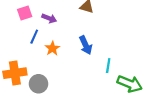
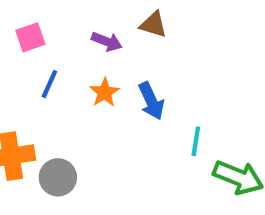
purple arrow: (49, 18) -> (107, 42), moved
orange star: (52, 48) -> (105, 92), moved

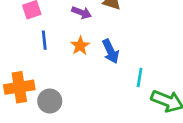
blue line: (49, 84) -> (44, 40), turned -30

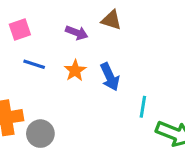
blue line: (44, 40) -> (34, 64), turned -66

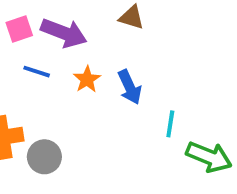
purple arrow: (77, 33) -> (64, 33), moved, size x1.6

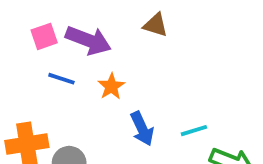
blue arrow: (130, 87) -> (142, 129), moved
cyan line: (170, 124) -> (194, 131), turned 64

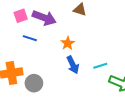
orange star: (111, 86) -> (68, 43), moved

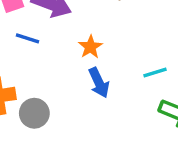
cyan line: (100, 66) -> (155, 72), moved

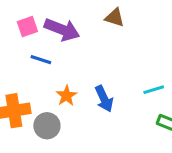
orange star: (90, 47) -> (67, 96), moved

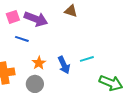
cyan line: (154, 90) -> (87, 59), moved
gray circle: (47, 126) -> (35, 84), moved

